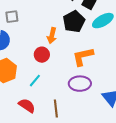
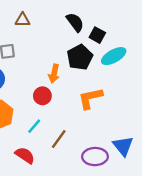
purple ellipse: (80, 84) -> (95, 157), moved
brown line: (56, 109) -> (59, 139), moved, turned 42

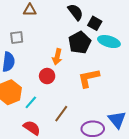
cyan ellipse: (114, 56) -> (109, 42), turned 45
cyan line: (34, 126) -> (31, 102), moved

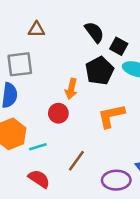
gray square: (17, 37) -> (20, 64), size x1.5
cyan line: (31, 102) -> (38, 147), turned 32

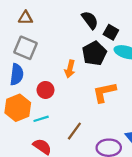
brown triangle: (36, 30) -> (26, 18), moved
gray square: (20, 64) -> (26, 48), turned 30
red circle: (58, 113) -> (45, 90), moved

